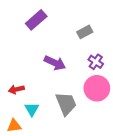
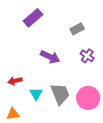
pink circle: (97, 88) -> (88, 98), moved
cyan triangle: (32, 109) -> (36, 94), moved

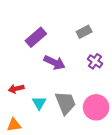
purple rectangle: (33, 18) -> (36, 37), moved

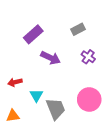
gray trapezoid: (65, 103) -> (56, 109), moved

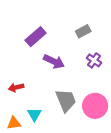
cyan triangle: (36, 95) -> (34, 114), moved
gray trapezoid: (56, 109) -> (66, 100), moved

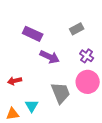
purple rectangle: (36, 37) -> (33, 34), turned 66
pink circle: (95, 106) -> (88, 82), moved

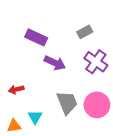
purple cross: (87, 56) -> (96, 62), size x1.5
pink circle: (88, 82) -> (97, 105), moved

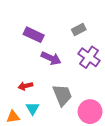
red arrow: (16, 89) -> (25, 86), moved
pink circle: (97, 105) -> (90, 112), moved

